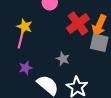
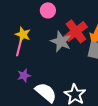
gray star: (63, 59) -> (61, 41), moved, size x1.5

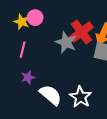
pink circle: (48, 10) -> (35, 18), moved
yellow star: (23, 34) -> (22, 22), moved

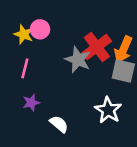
white semicircle: (51, 95) -> (59, 124), size x0.7
white star: (80, 97) -> (108, 110), moved

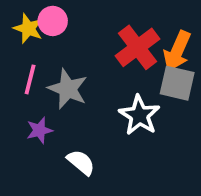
gray star: (78, 60) -> (68, 89), moved
white star: (108, 110) -> (139, 115), moved

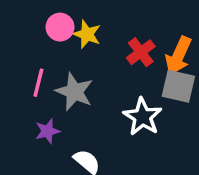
yellow star: (28, 29) -> (87, 34), moved
red cross: (138, 47) -> (141, 52), size x0.7

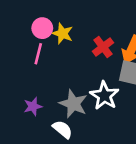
pink line: (38, 83) -> (38, 54), moved
gray star: (74, 92) -> (73, 104), moved

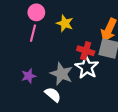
yellow star: (63, 34) -> (65, 23), moved
red cross: (103, 47) -> (86, 51), moved, turned -35

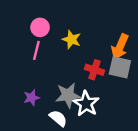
white star: (87, 67) -> (86, 104), moved
gray star: (62, 74) -> (68, 95), turned -30

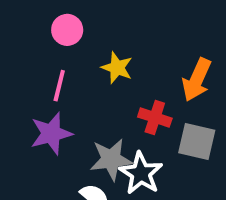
pink circle: (40, 27) -> (67, 30), moved
gray square: (120, 67) -> (197, 141), moved
purple star: (32, 98) -> (51, 133), moved, size x1.5

